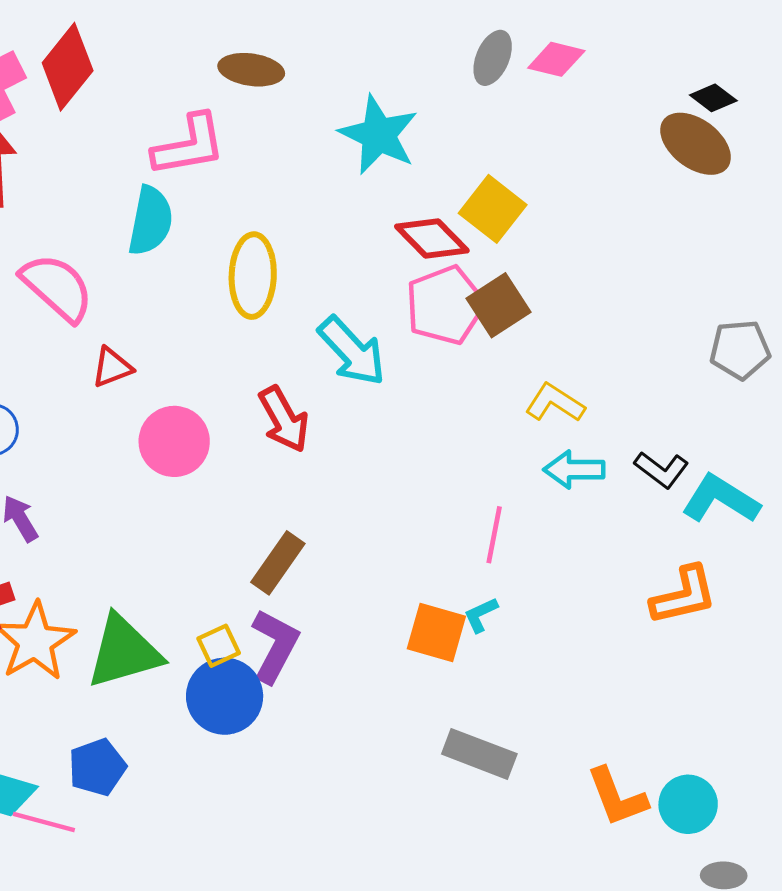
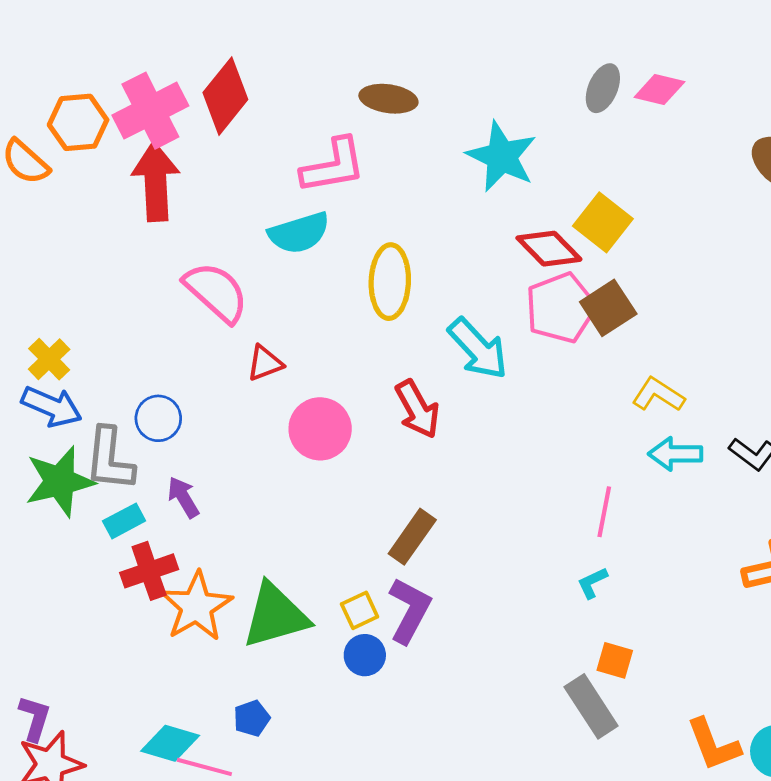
cyan semicircle: (151, 221) -> (299, 233), turned 62
orange square: (436, 632) -> (615, 660), moved, size x0.7
blue circle: (225, 696) -> (365, 655), size x0.6
gray rectangle: (479, 754) -> (591, 706), turned 36
blue pentagon: (97, 767) -> (252, 718), size x0.7

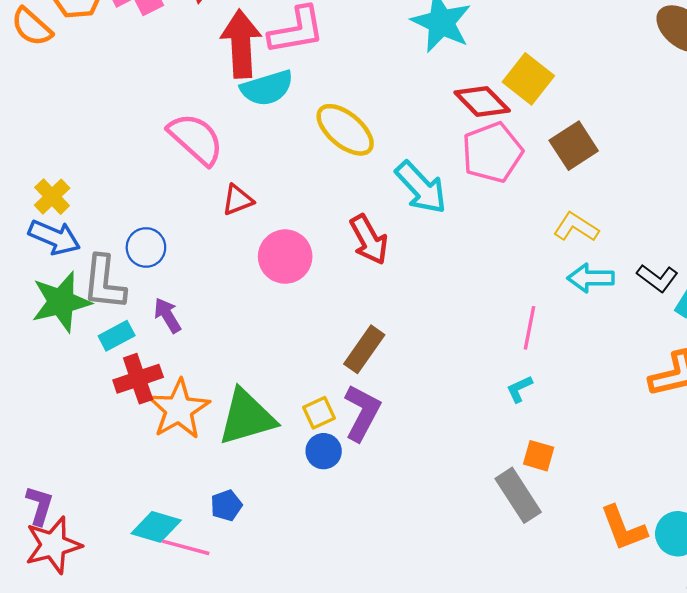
red arrow: (156, 182) -> (241, 44), moved
yellow ellipse: (390, 282) -> (345, 130), turned -52
brown square: (608, 308) -> (574, 146), moved

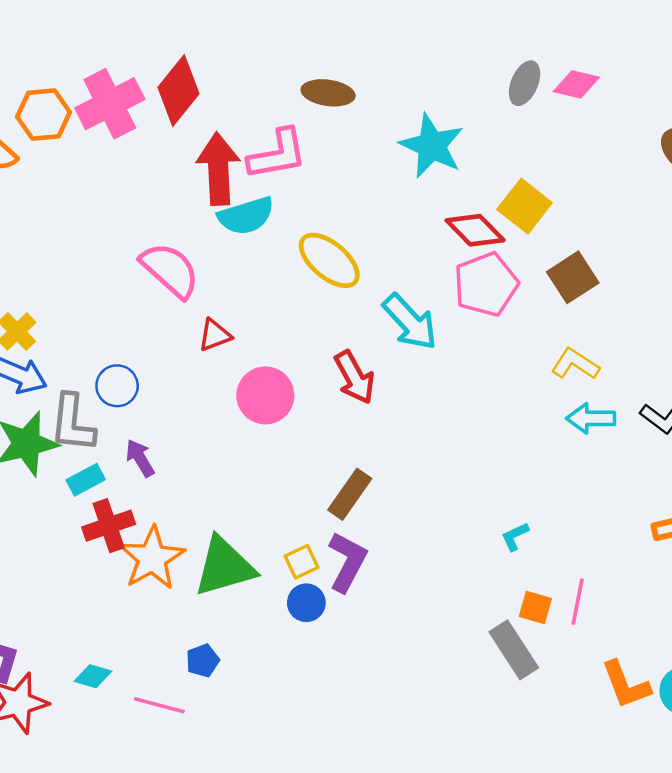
pink line: (530, 328) -> (578, 602), moved
cyan diamond: (156, 527) -> (93, 676), moved, size x0.7

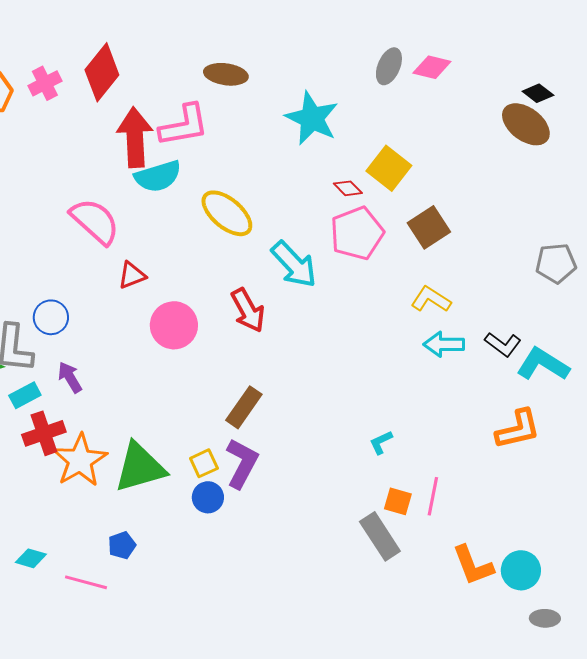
pink cross: (110, 104) -> (45, 83), size x0.6
red diamond: (475, 230) -> (348, 188), size x0.6

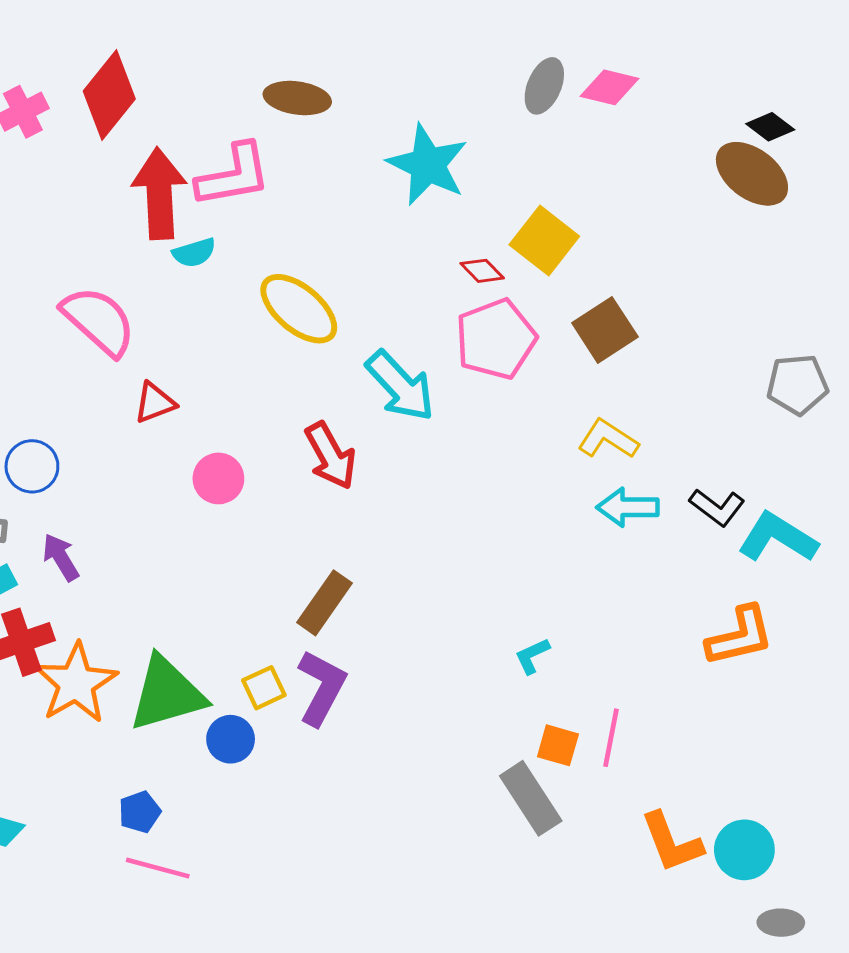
cyan semicircle: (158, 176) -> (194, 253), size x0.6
pink circle: (174, 325) -> (218, 478), size x0.7
blue circle: (208, 497) -> (231, 739), moved
pink line: (86, 582) -> (158, 868), moved

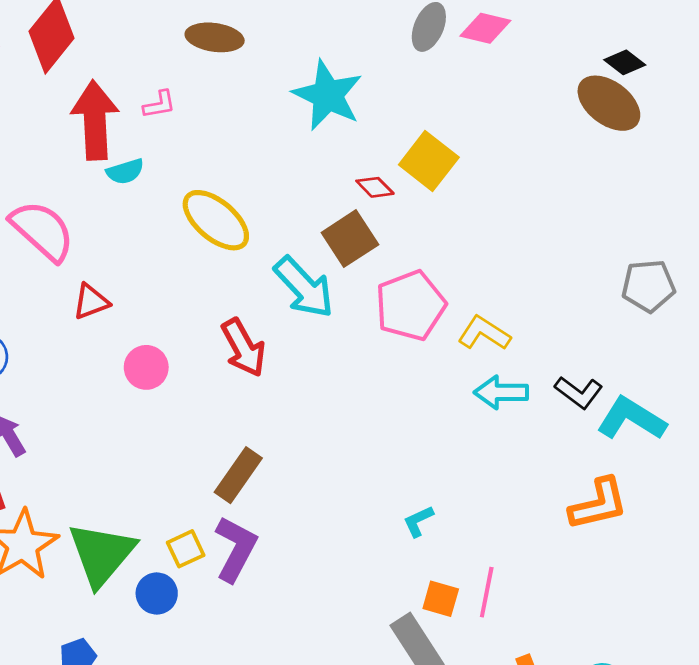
pink L-shape: (234, 175) -> (159, 104), size x0.5
brown square: (605, 330) -> (350, 239), moved
pink pentagon: (496, 339) -> (410, 306), moved
green triangle: (167, 694) -> (102, 554), turned -34

